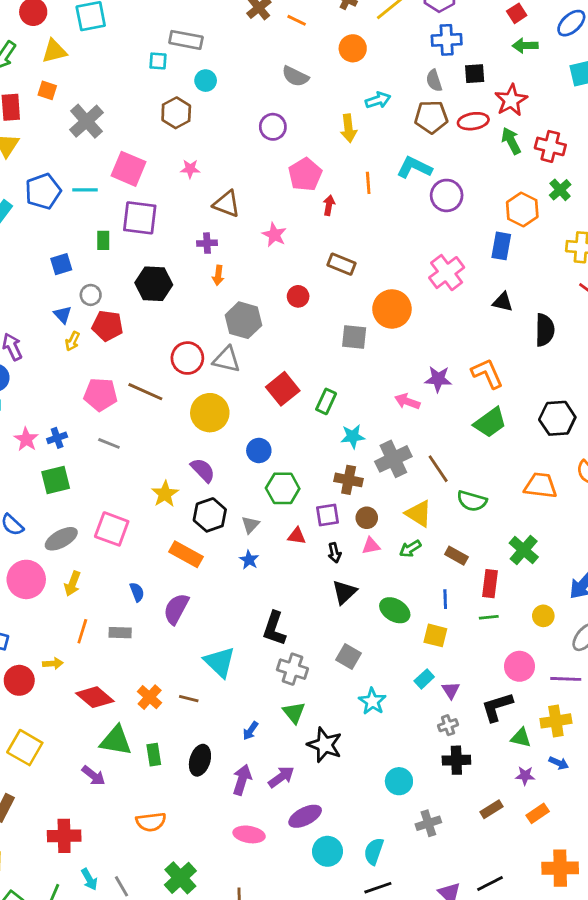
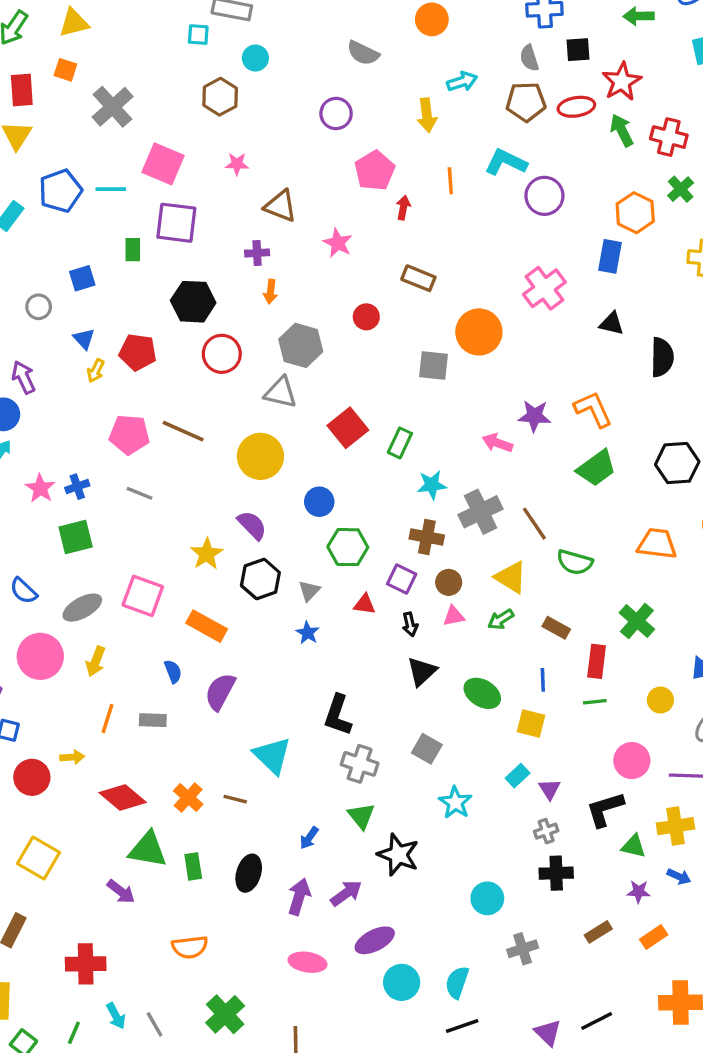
gray circle: (91, 295) -> (39, 307), moved
red circle: (187, 358) -> (222, 354), moved
purple square: (328, 515) -> (402, 579), turned 35
orange rectangle: (186, 554) -> (207, 626), moved

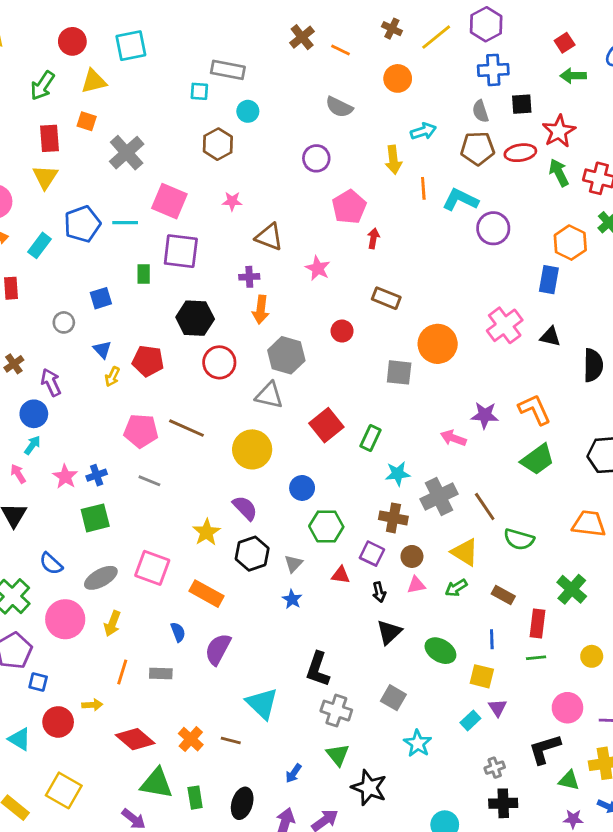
orange line: (450, 181) -> (423, 188), moved
pink cross: (544, 288) -> (505, 325), moved
orange arrow: (271, 292) -> (261, 310), size x1.4
purple triangle: (549, 789) -> (498, 708), moved

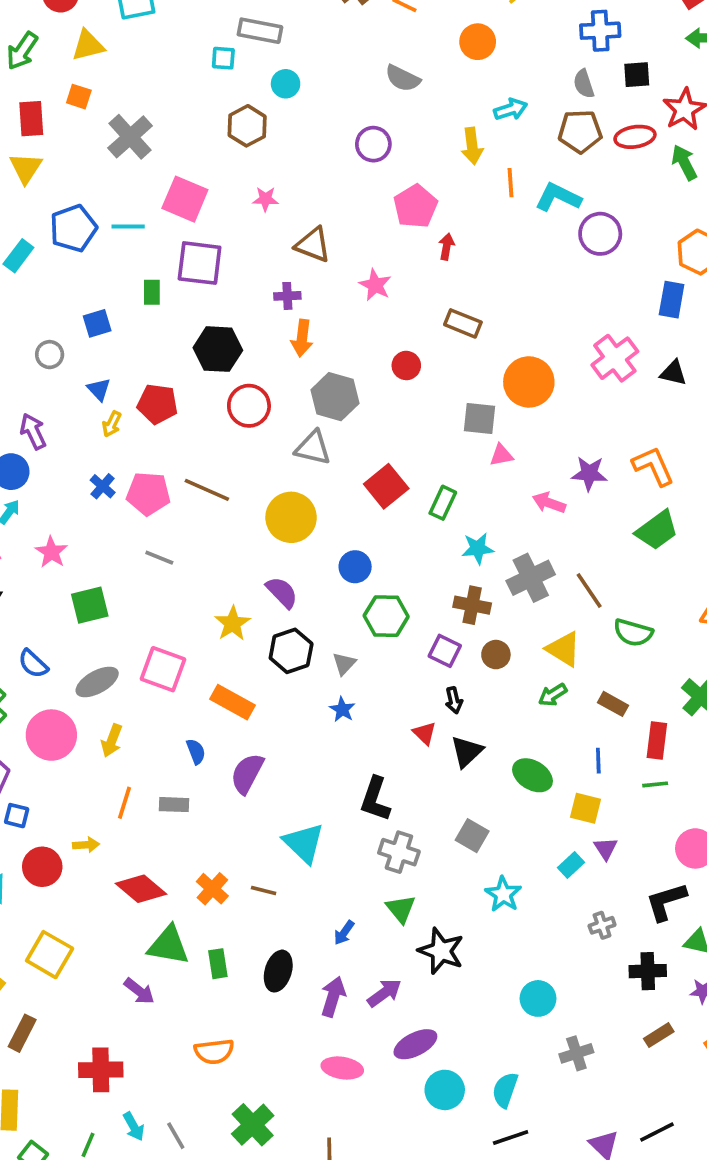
blue cross: (97, 475) -> (103, 486), moved, turned -30
red triangle: (341, 575) -> (425, 733), moved, turned 36
pink triangle: (416, 585) -> (501, 455), moved
black cross: (503, 803) -> (648, 971), moved

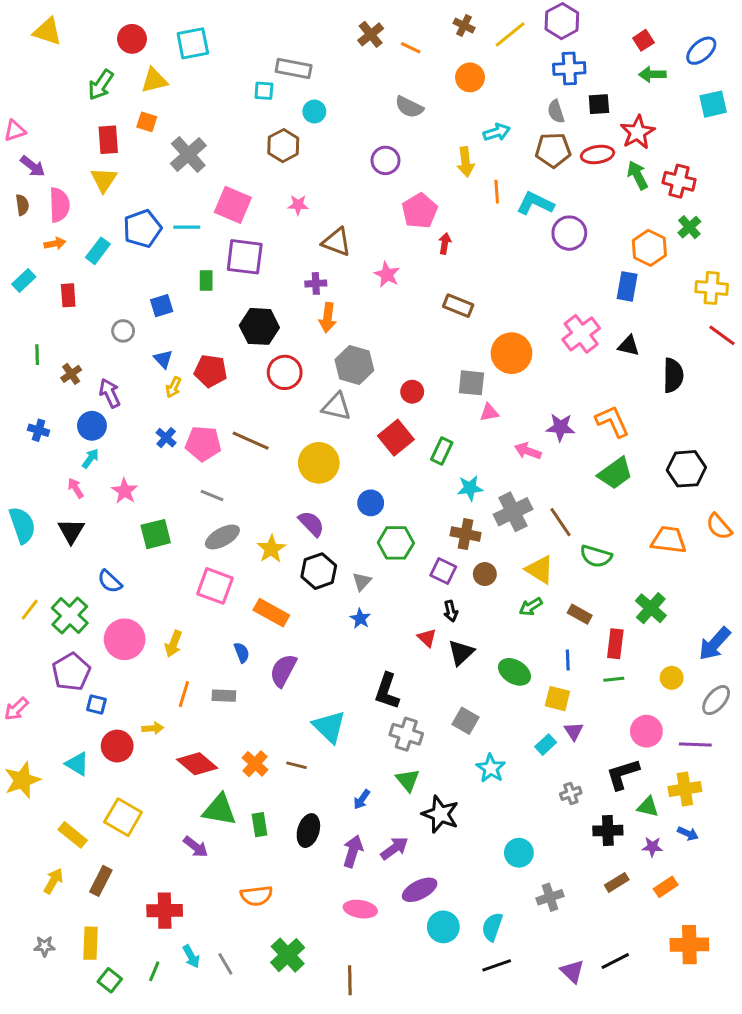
red circle: (406, 366) -> (412, 392), moved
gray ellipse: (97, 682) -> (222, 537), moved

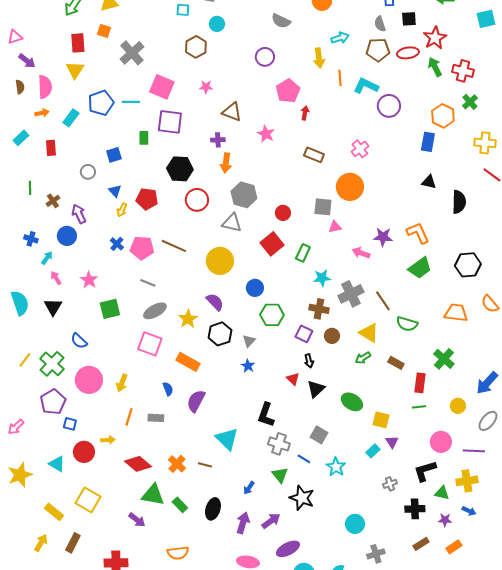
pink cross: (581, 334) -> (360, 149), moved, size x0.7
cyan arrow: (90, 458) -> (47, 258), moved
blue line: (568, 660) -> (304, 459), moved, turned -56
green rectangle: (259, 825) -> (180, 505), turned -35

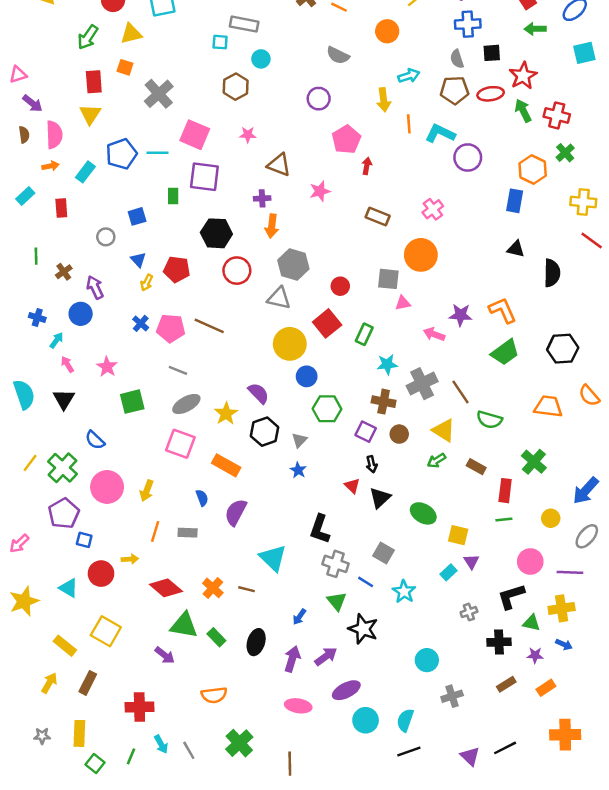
pink star: (266, 134) -> (320, 191), turned 30
yellow circle: (220, 261) -> (290, 344), moved

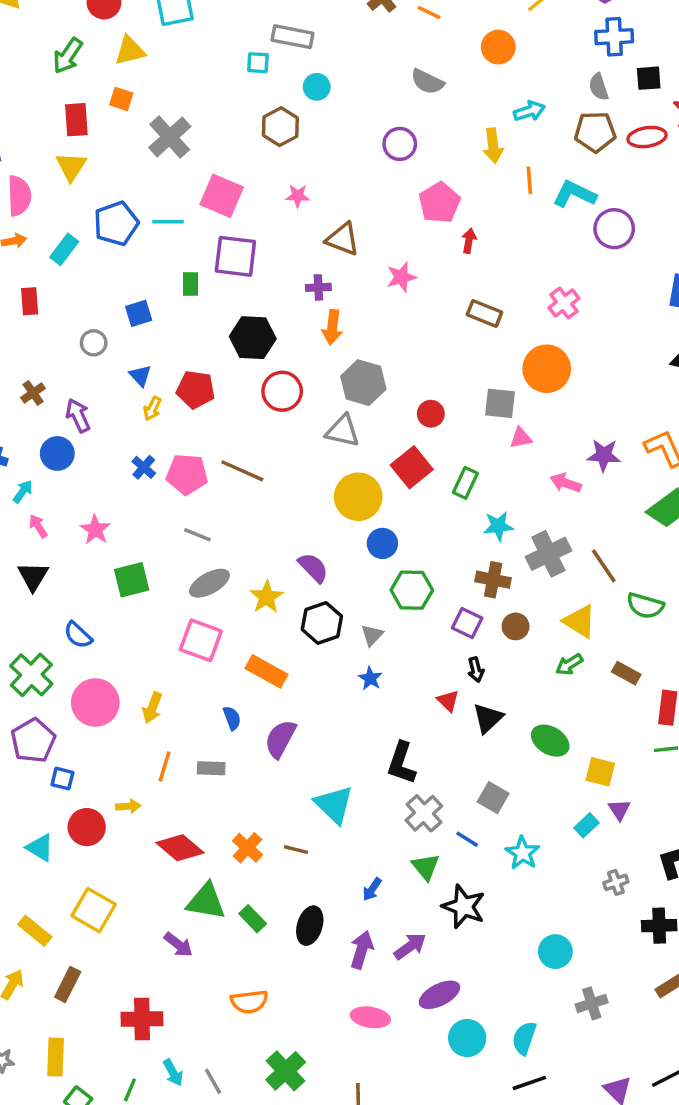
gray cross: (335, 564) -> (424, 813), turned 30

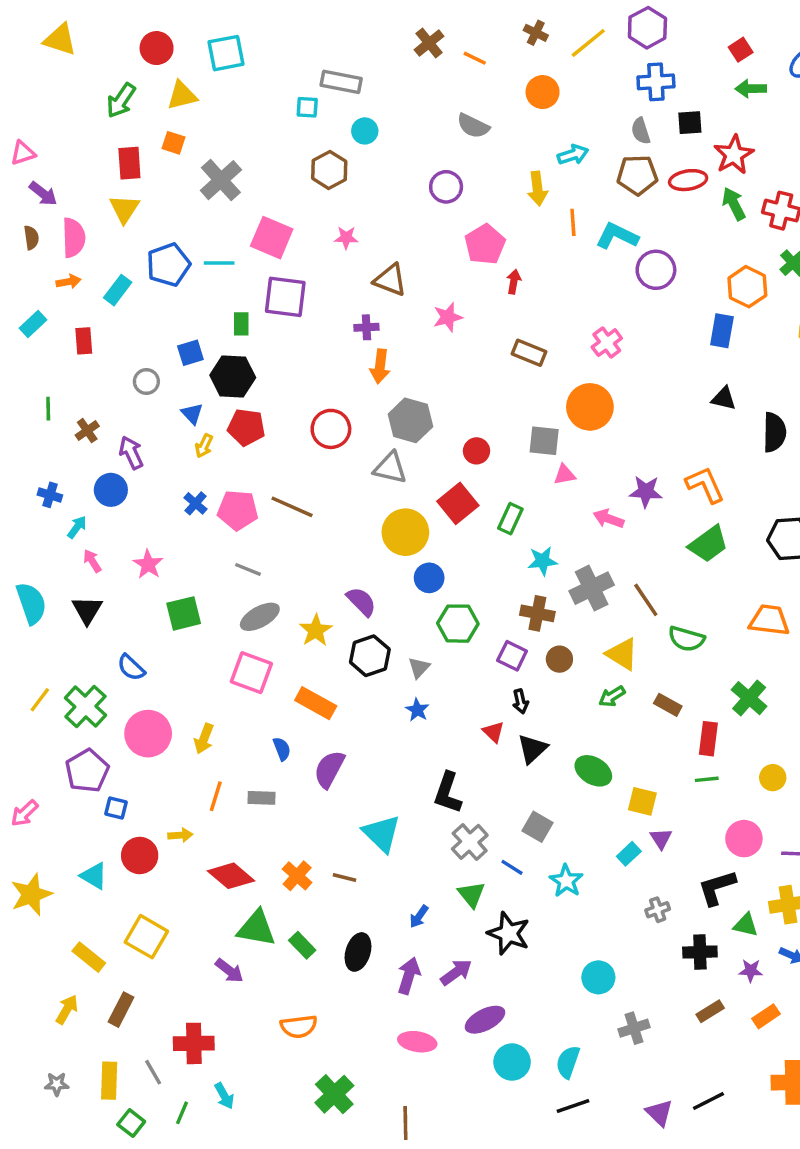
black hexagon: (253, 338) -> (233, 376), moved
gray line: (213, 1081) -> (153, 1072), moved

